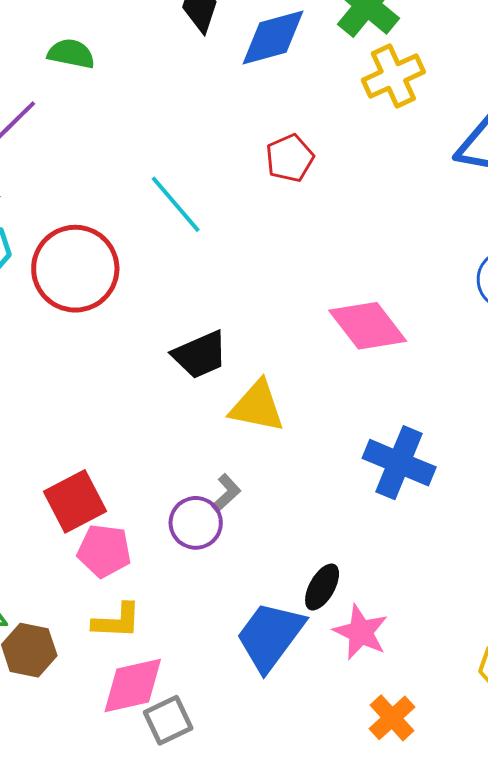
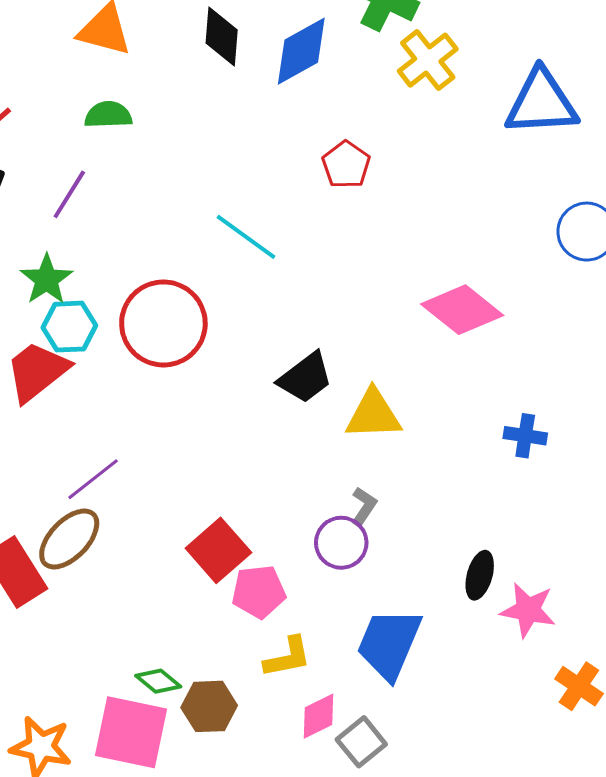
blue cross: (399, 463) -> (525, 436), size x0.6
blue trapezoid: (270, 636) -> (389, 644), moved
pink diamond: (133, 685) -> (318, 716), size x0.7

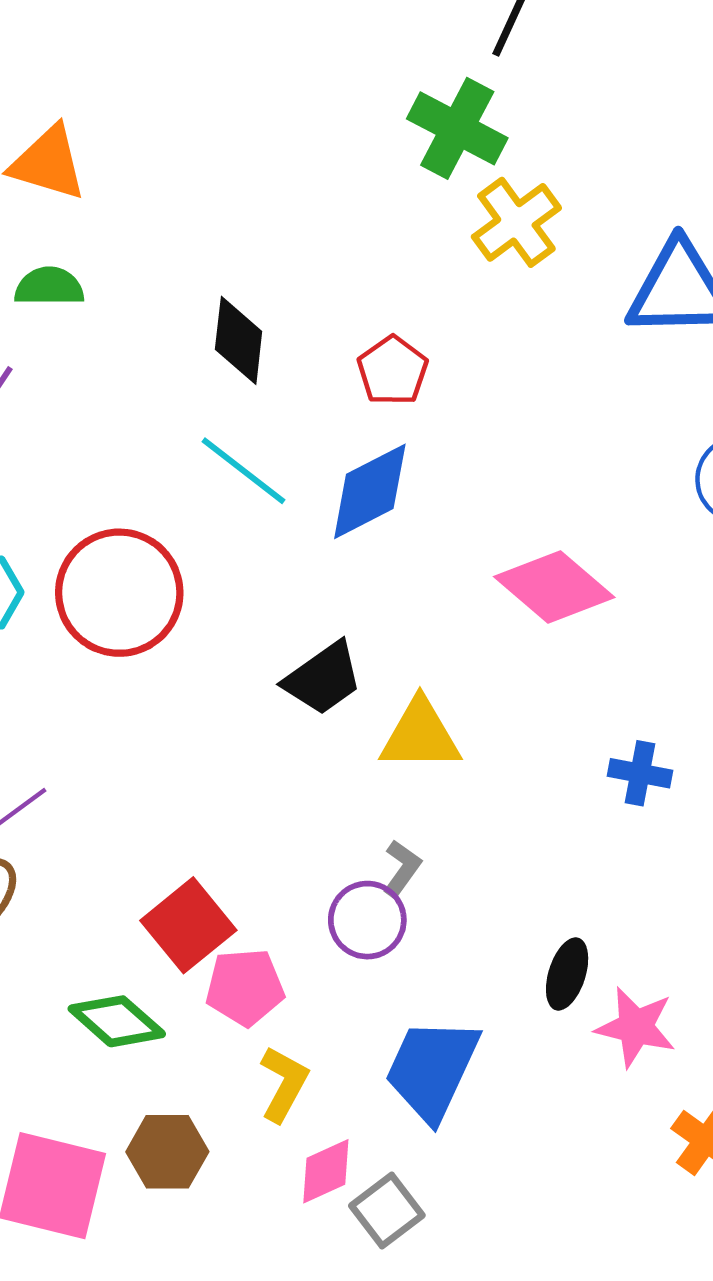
black diamond: (222, 37) -> (239, 340), moved
blue diamond: (301, 51) -> (370, 491), moved
yellow L-shape: (288, 657) -> (284, 1084), turned -52
green diamond: (158, 681) -> (117, 1021), moved, size x1.4

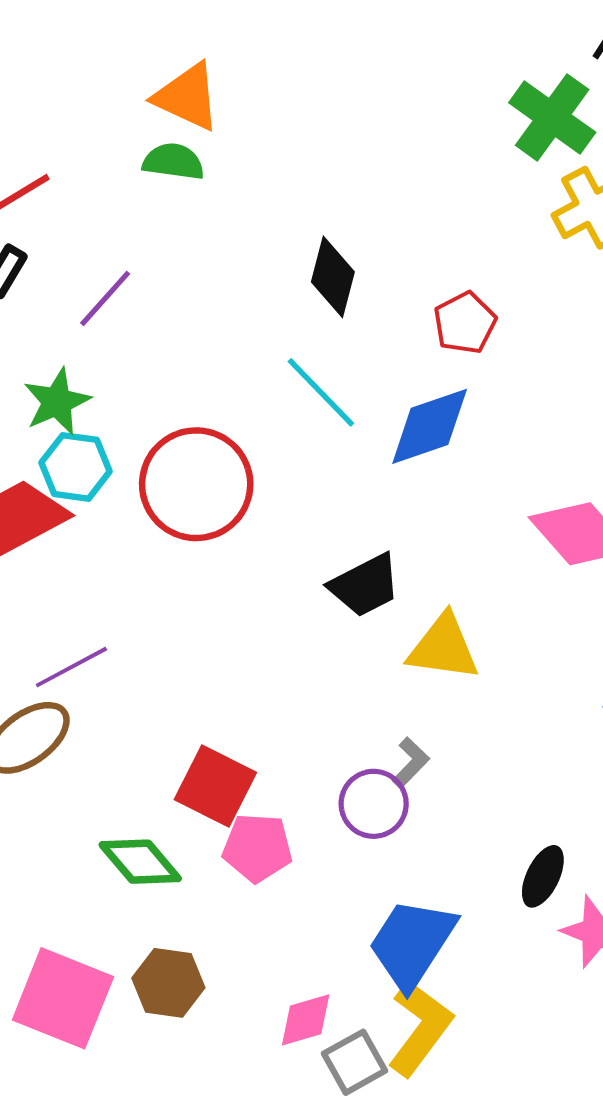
green semicircle: (49, 287) -> (173, 162), moved
red square: (188, 925) -> (215, 786), turned -32
yellow L-shape: (284, 1084) -> (420, 1028), moved, size x1.4

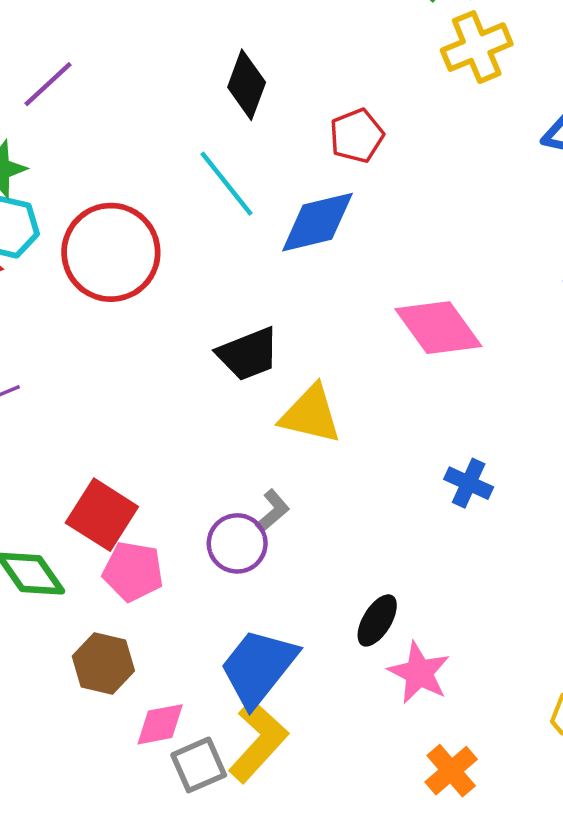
brown hexagon: (168, 983) -> (103, 663), moved

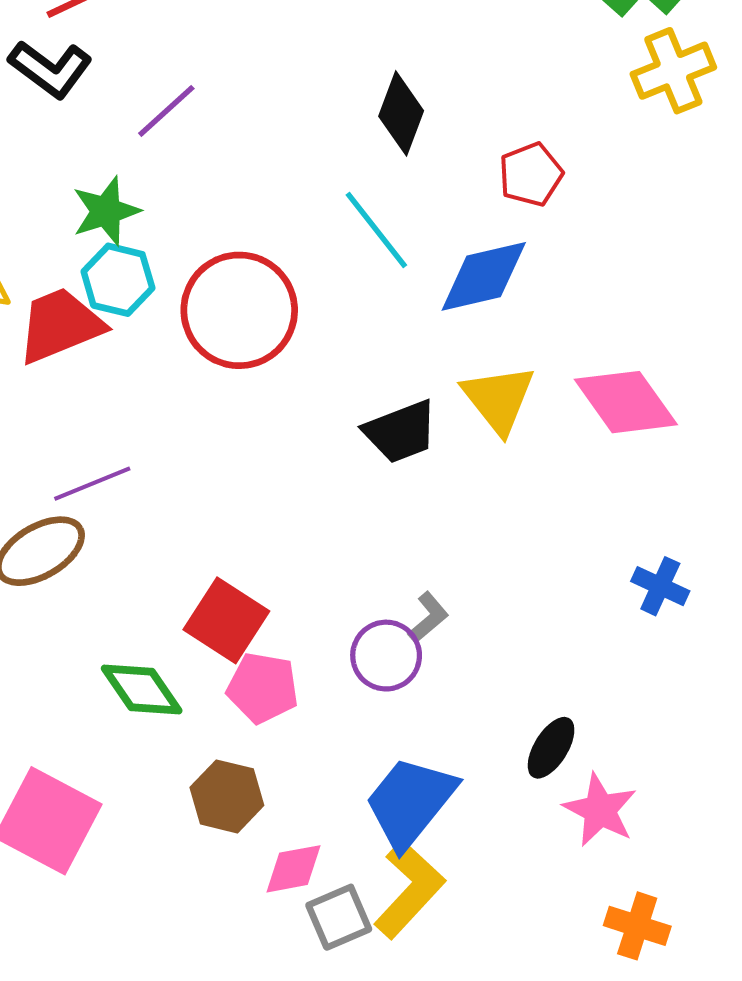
yellow triangle: (311, 414) -> (499, 399), moved, turned 38
orange cross: (451, 771) -> (637, 926), turned -32

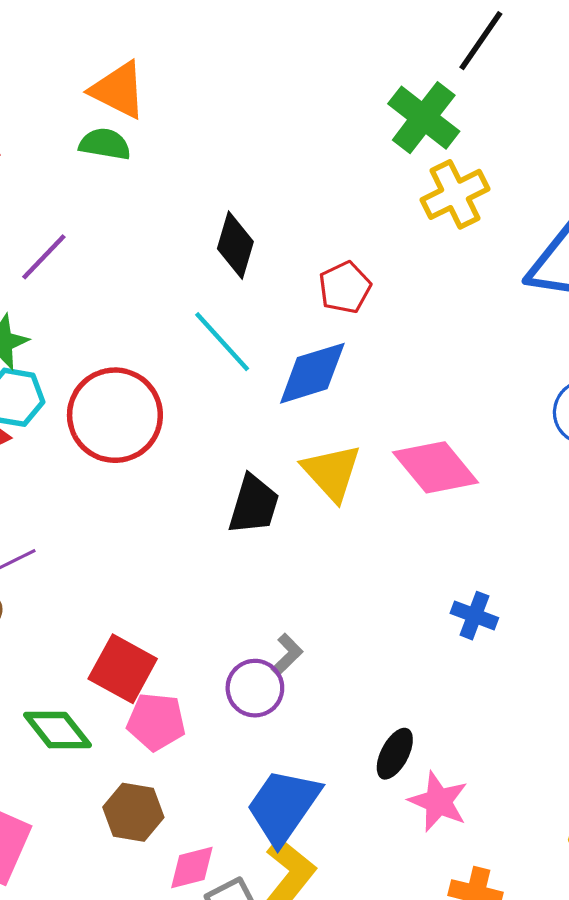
black trapezoid: (401, 432) -> (254, 505), turned -48

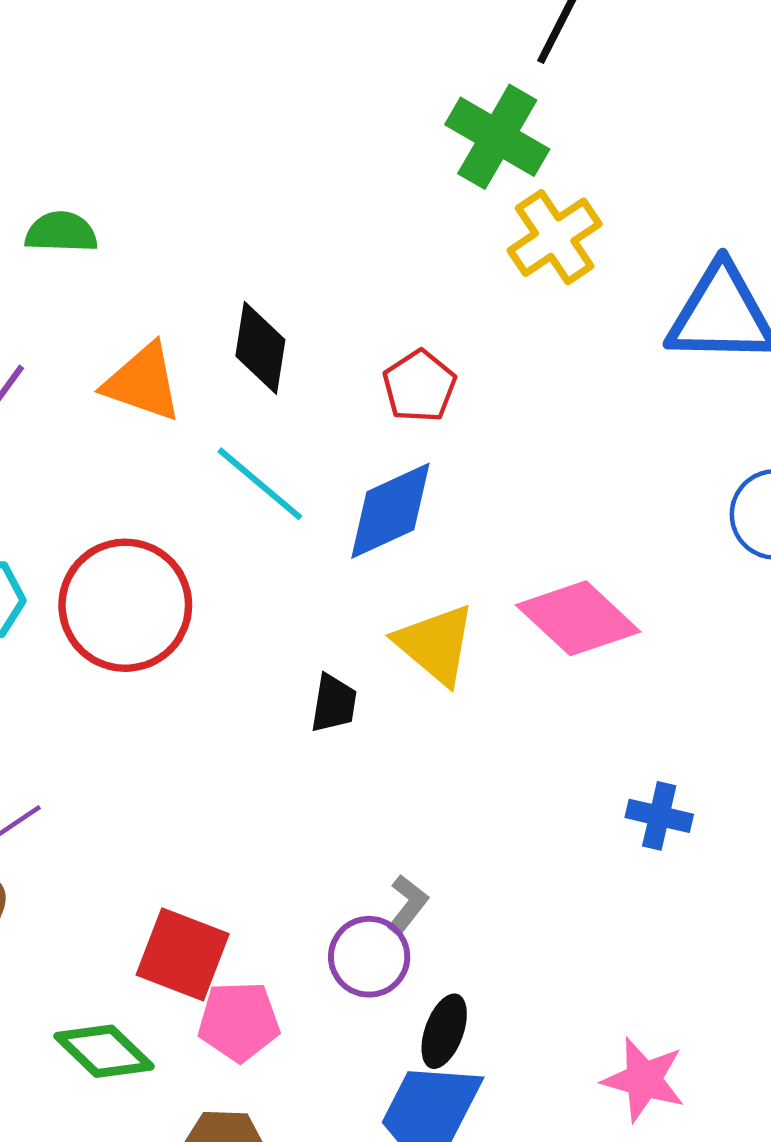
orange triangle: (118, 90) -> (143, 382), moved
black trapezoid: (254, 505) -> (334, 703), size x0.7
black ellipse: (395, 754) -> (444, 1031), moved

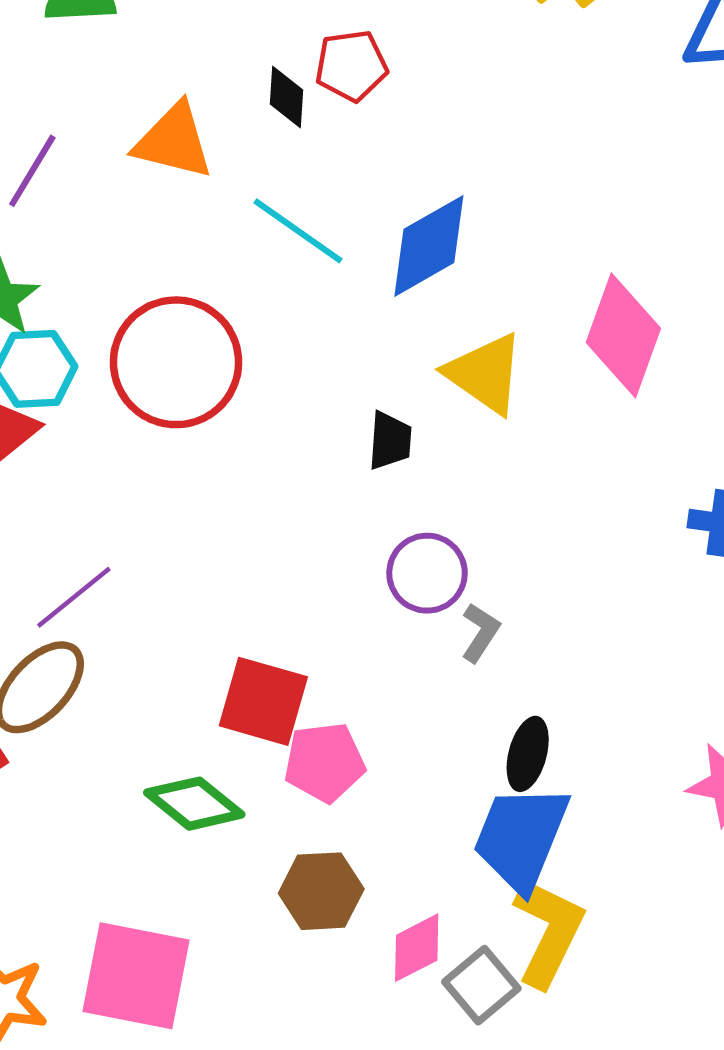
black diamond: (260, 348) -> (287, 97), size x0.7
red pentagon: (419, 386) -> (351, 66), moved, turned 30
pink diamond: (578, 618) -> (623, 335), turned 72
purple circle: (369, 957) -> (427, 573), moved

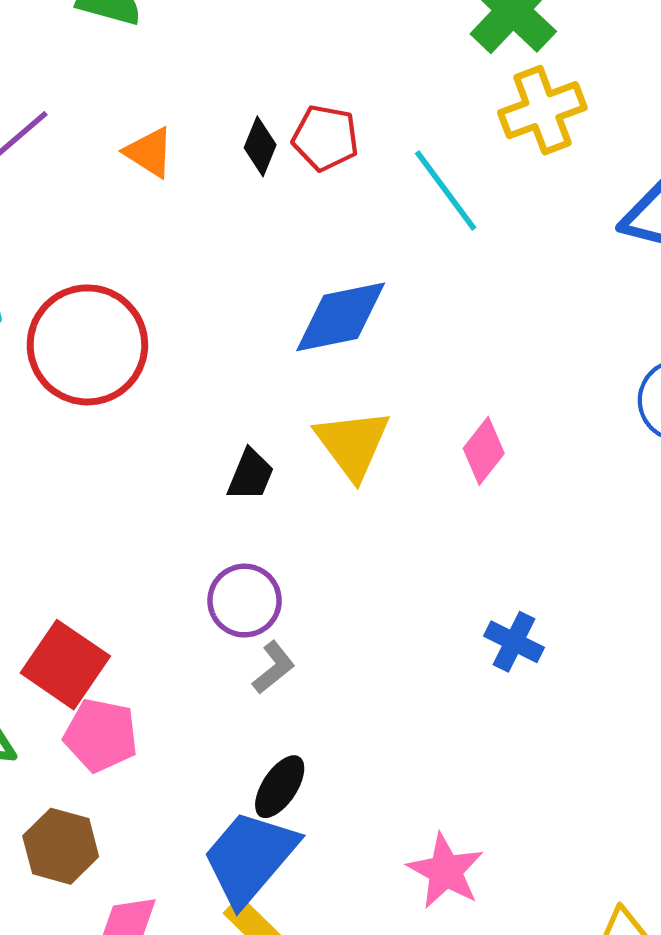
orange triangle: (174, 141) -> (149, 152), size x0.7
cyan line: (298, 231) -> (446, 190), moved
pink diamond: (623, 335) -> (484, 451), size x0.6

